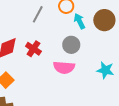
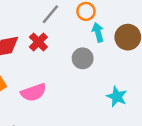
red cross: (33, 49) -> (38, 42), moved
pink semicircle: (64, 67) -> (33, 92), moved, turned -35

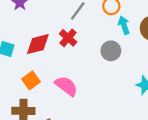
pink semicircle: (33, 92) -> (66, 86), turned -120

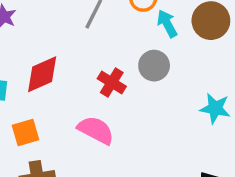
red cross: (68, 38) -> (112, 83), moved
orange square: (31, 80) -> (25, 132), moved, turned 30

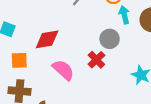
red diamond: (42, 74) -> (47, 39), moved
red cross: (112, 83) -> (96, 60), moved

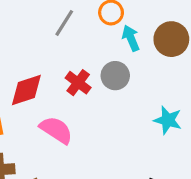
red cross: (96, 60) -> (78, 83), moved

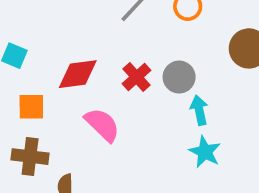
cyan arrow: (131, 38) -> (199, 110), moved
cyan star: (168, 120) -> (205, 152), moved

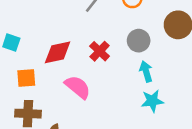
gray circle: (179, 77) -> (139, 41), moved
cyan star: (205, 152) -> (152, 101), turned -30

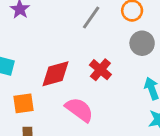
gray circle: (139, 41) -> (142, 43), moved

